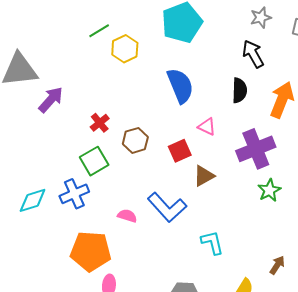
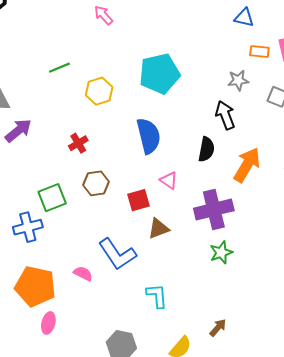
green line: (99, 31) -> (59, 68), moved
red cross: (100, 123) -> (78, 143), moved
pink semicircle: (127, 216) -> (83, 273), moved

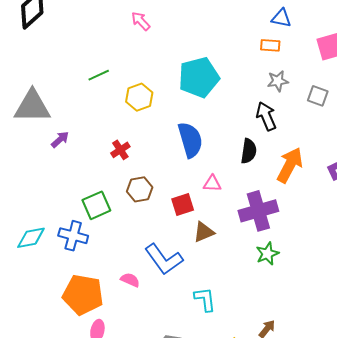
orange rectangle: (259, 52) -> (270, 45), moved
purple arrow: (18, 131) -> (60, 140), size x0.7
pink triangle: (169, 180) -> (212, 184), turned -30
blue cross: (28, 227) -> (73, 236), turned 32

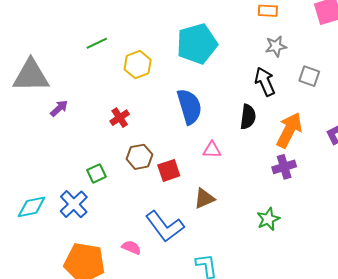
gray square: (318, 96) -> (309, 76), moved
red square: (183, 204) -> (169, 170), moved
green square: (96, 205) -> (97, 173), size x0.7
purple cross: (258, 211) -> (284, 167), moved, size x0.6
blue cross: (73, 236) -> (74, 204), turned 32

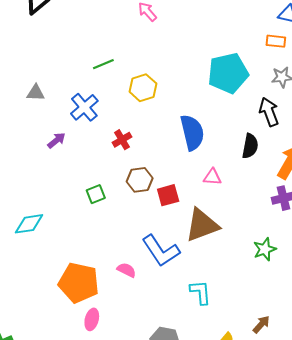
cyan pentagon: (197, 44) -> (228, 73), moved
gray triangle: (31, 76) -> (36, 93), size x0.5
purple arrow: (59, 108) -> (57, 140), moved
brown triangle: (204, 198) -> (202, 225), size x1.6
blue cross: (74, 204) -> (84, 107), moved

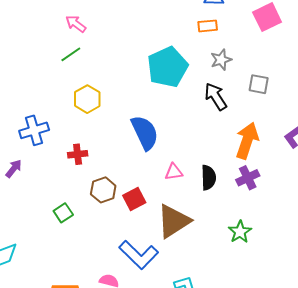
green line: (103, 64) -> (71, 54), moved
blue cross: (84, 107) -> (34, 130), turned 36
red cross: (122, 140) -> (78, 154), turned 36
black semicircle: (250, 146) -> (208, 178), moved

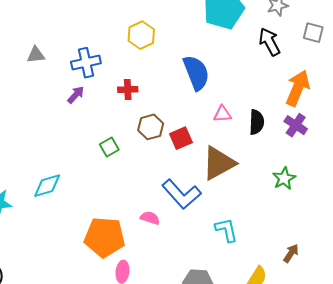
purple arrow: (14, 169) -> (76, 95), moved
purple cross: (248, 178) -> (296, 125), turned -35

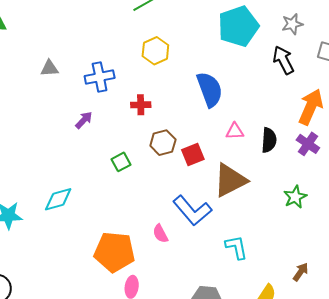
purple arrow: (76, 95) -> (84, 120), moved
pink semicircle: (150, 218) -> (160, 234), turned -138

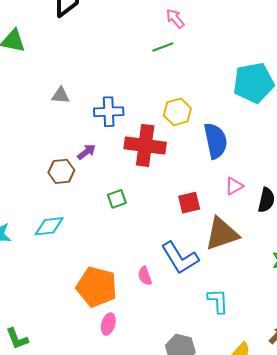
yellow hexagon: (155, 51) -> (177, 112), moved
red cross: (141, 105) -> (145, 145), size x2.0
pink triangle: (235, 131) -> (234, 186), turned -36
brown hexagon: (163, 143) -> (61, 171), moved

